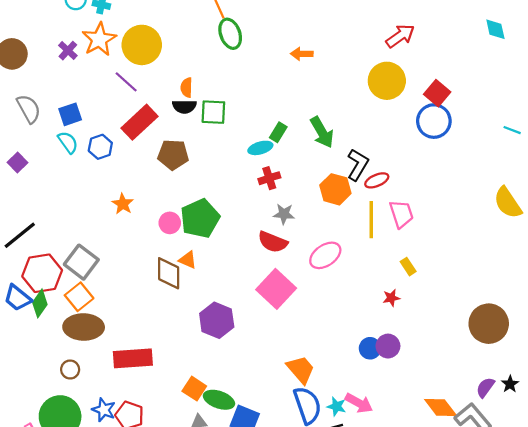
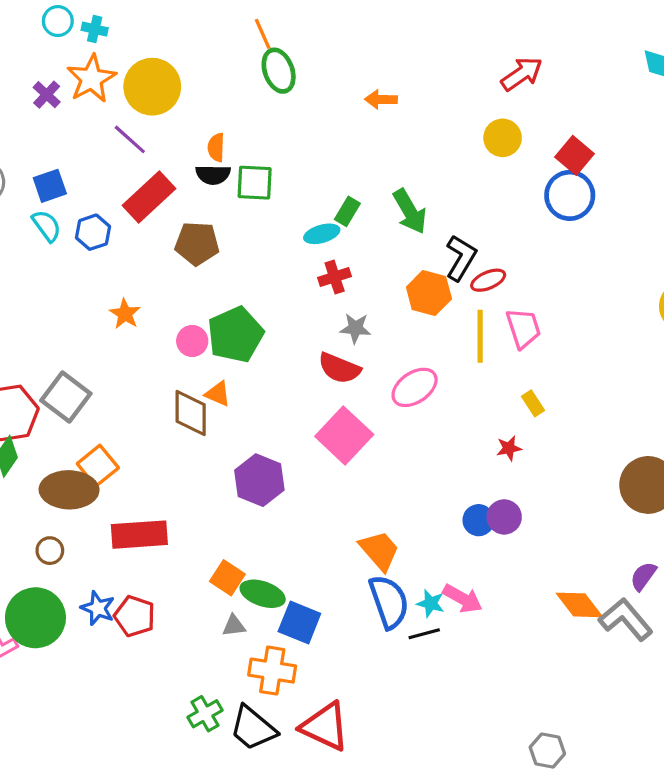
yellow circle: (387, 81) -> (503, 138), size x0.7
orange square: (79, 297) -> (98, 466), moved

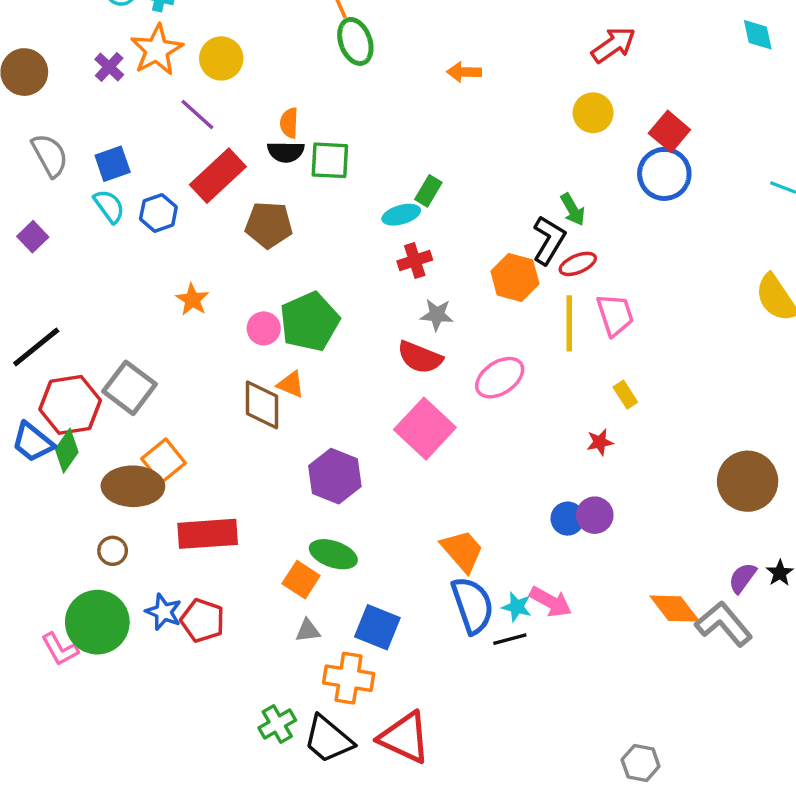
yellow circle: (152, 87) -> (221, 58), size x0.7
green arrow: (410, 211) -> (573, 210), moved, size x0.7
green ellipse: (263, 594) -> (333, 554), moved

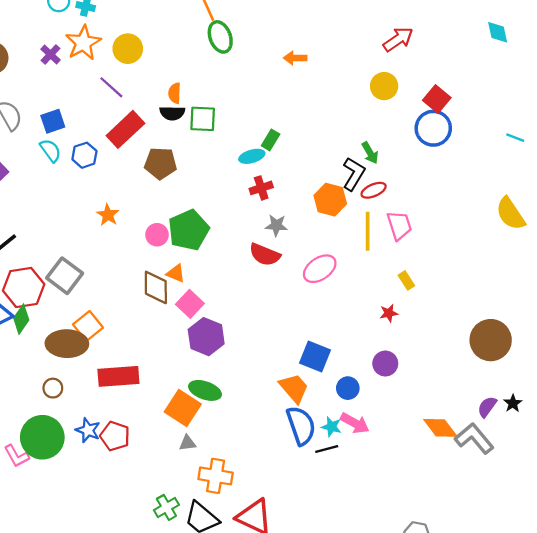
pink square: (425, 429) -> (190, 304), moved, size x0.7
blue circle: (568, 519) -> (348, 388), moved
orange square: (301, 580) -> (183, 408), size x1.4
blue square: (377, 627) -> (315, 356), moved

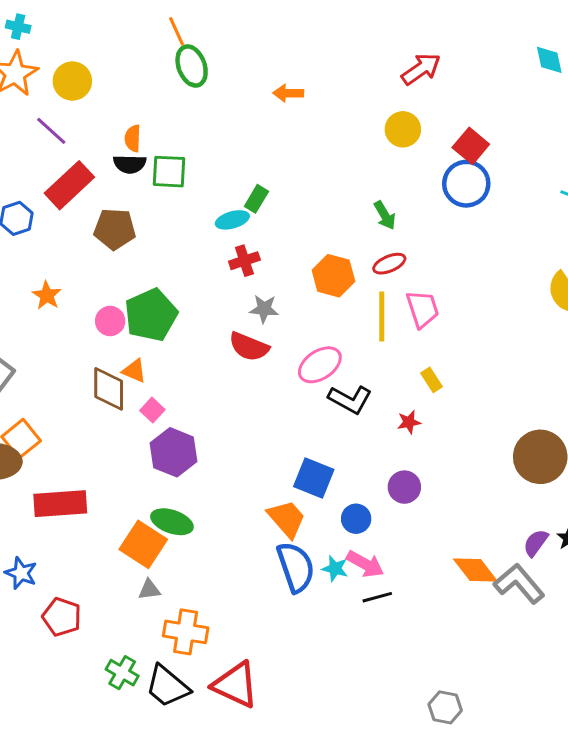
black L-shape: (354, 174) -> (350, 399), moved, turned 88
pink square: (190, 304) -> (152, 410), size x0.7
red pentagon: (115, 436) -> (62, 617), moved
black line: (327, 449) -> (377, 597), moved
green cross: (166, 507) -> (122, 673), turned -30

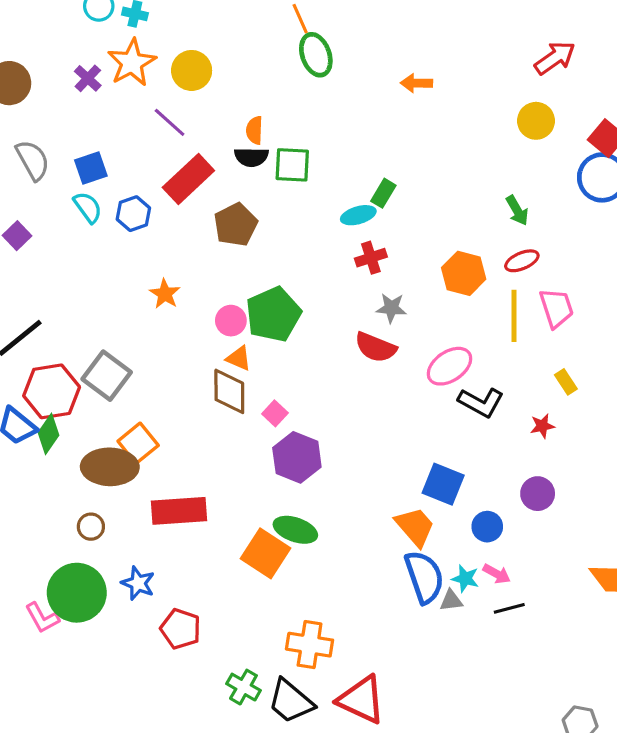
brown pentagon: (115, 229) -> (236, 225), turned -30
orange triangle: (134, 371) -> (239, 358), moved
pink arrow: (365, 564) -> (497, 574), size x0.7
gray triangle: (149, 590) -> (451, 601), moved

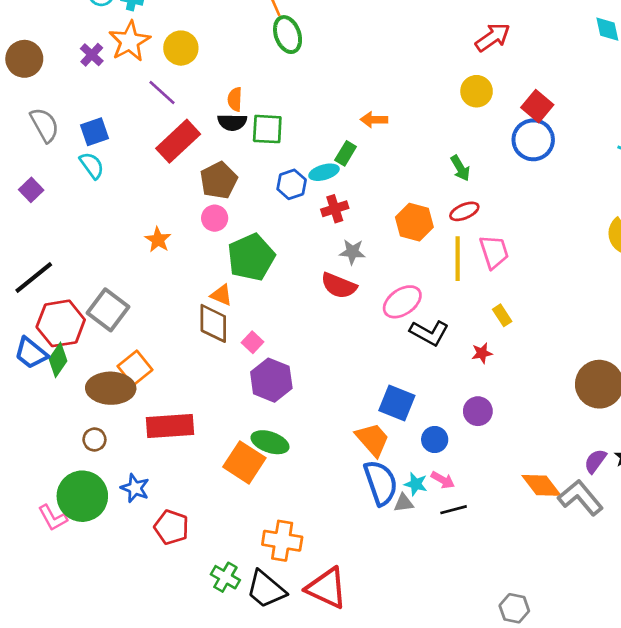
orange arrow: (416, 83) -> (374, 120), moved
blue hexagon: (133, 214) -> (292, 184), moved
pink circle: (231, 321) -> (215, 218), moved

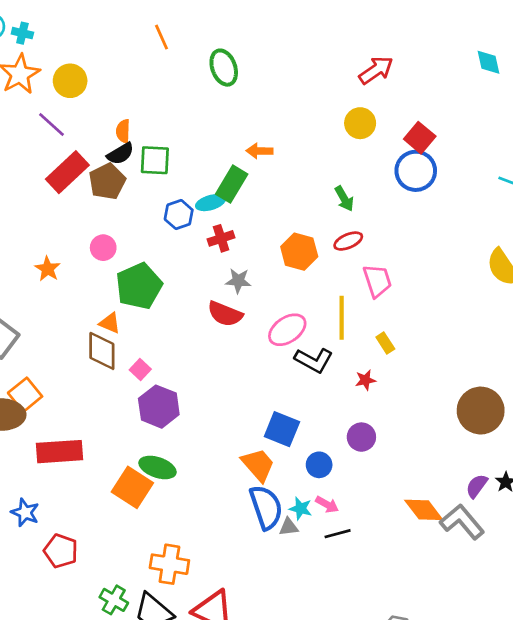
green ellipse: (288, 35) -> (224, 68), moved
black semicircle: (232, 122) -> (120, 154), turned -32
green rectangle: (346, 153) -> (232, 184), size x1.5
brown pentagon: (219, 180) -> (107, 181), moved
yellow line: (458, 259) -> (342, 318), moved

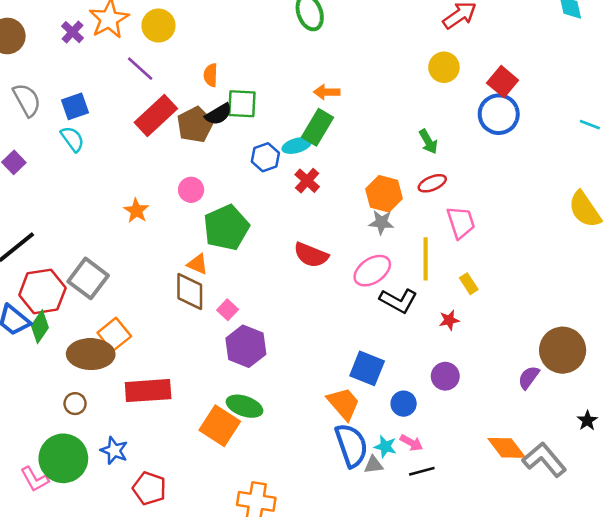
orange arrow: (259, 151) -> (327, 92), moved
black semicircle: (120, 154) -> (218, 114), moved
red cross: (221, 238) -> (307, 181), turned -30
gray star: (238, 281) -> (381, 222), moved
purple semicircle: (477, 486) -> (529, 378), moved

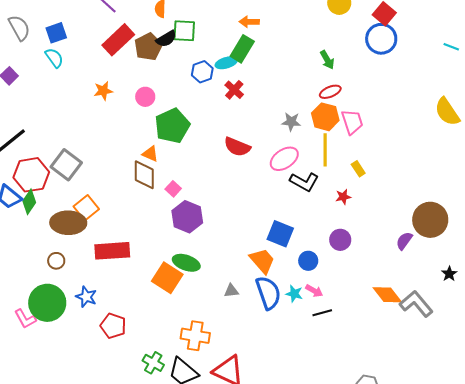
orange hexagon: (384, 194) -> (325, 117), moved
orange star: (136, 211) -> (103, 91), moved, turned 30
gray triangle: (374, 465) -> (231, 291), moved

